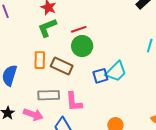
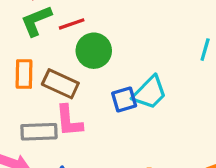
red line: (79, 29) -> (72, 24), moved
pink L-shape: (74, 102) -> (69, 121), moved

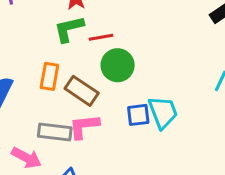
cyan trapezoid: (150, 93) -> (163, 112), turned -75
pink L-shape: (69, 121) -> (84, 126), turned 80

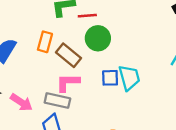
gray rectangle: (55, 132) -> (57, 101), moved

